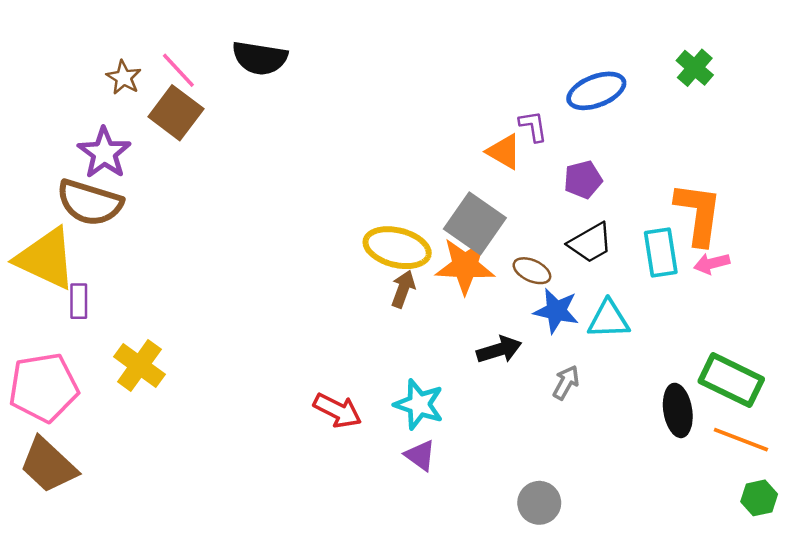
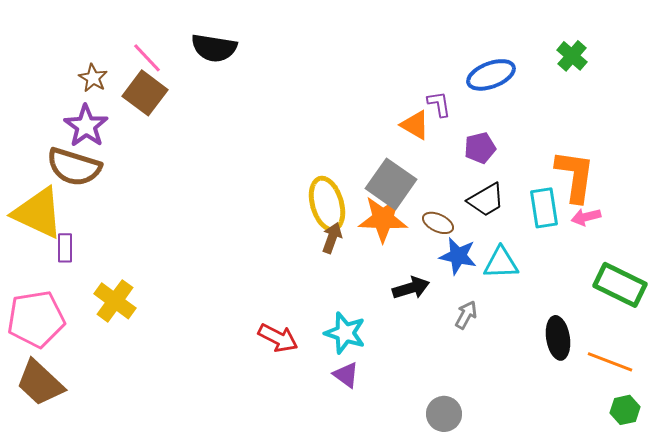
brown star: (124, 78) -> (93, 78), moved
yellow ellipse: (397, 248) -> (327, 204), turned 60
green rectangle: (731, 380) -> (620, 285), moved

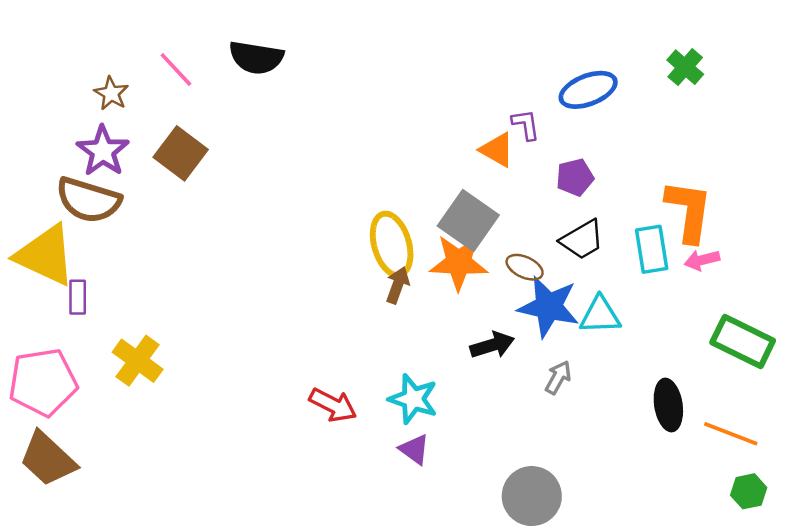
brown square: (145, 93) -> (181, 153), moved
blue star: (458, 256) -> (549, 307), size x1.4
gray circle: (444, 414) -> (532, 496), size x1.4

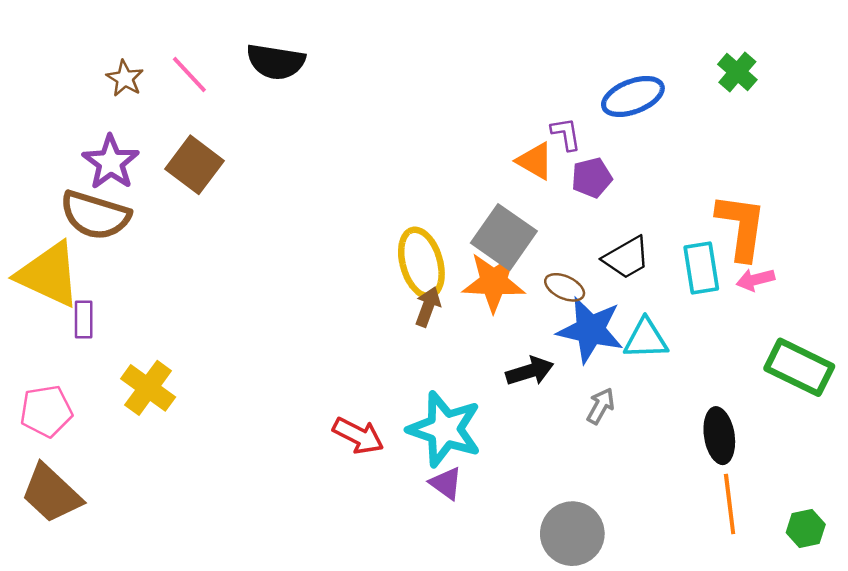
brown star: (111, 93) -> (125, 78), moved
purple pentagon: (575, 177) -> (592, 178), moved
pink pentagon: (43, 382) -> (46, 411), size x0.7
cyan star: (413, 399) -> (445, 429), size x1.4
orange line: (731, 434) -> (730, 504), moved, turned 62

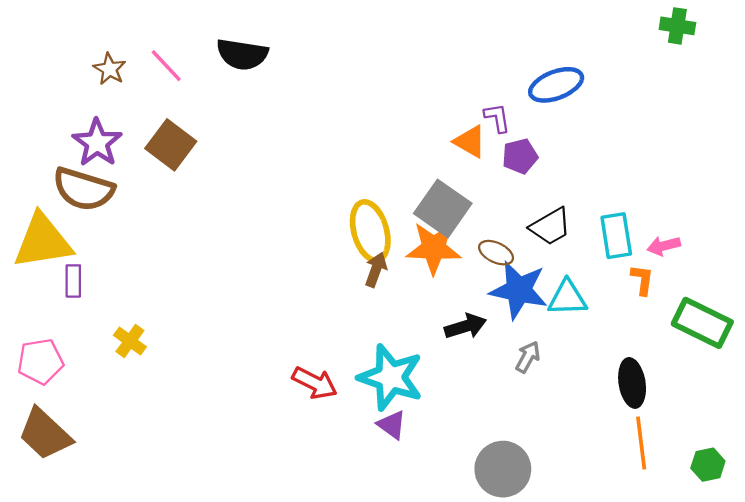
green cross: (737, 72) -> (677, 26), moved, turned -32
orange L-shape: (741, 227) -> (642, 280), moved, size x0.5
yellow triangle: (49, 274) -> (43, 241), turned -34
yellow cross: (148, 388) -> (130, 341), size x0.7

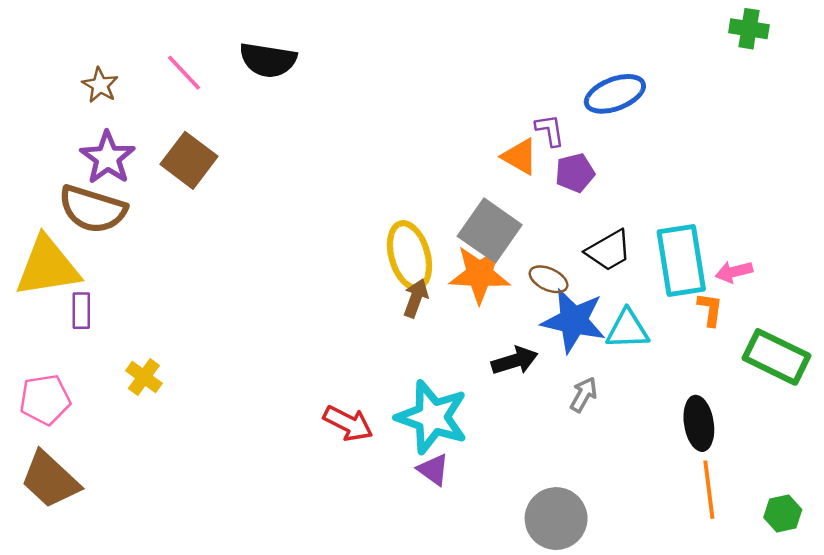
brown star: (110, 69) -> (100, 85), moved
cyan rectangle: (616, 236) -> (681, 260), size x1.4

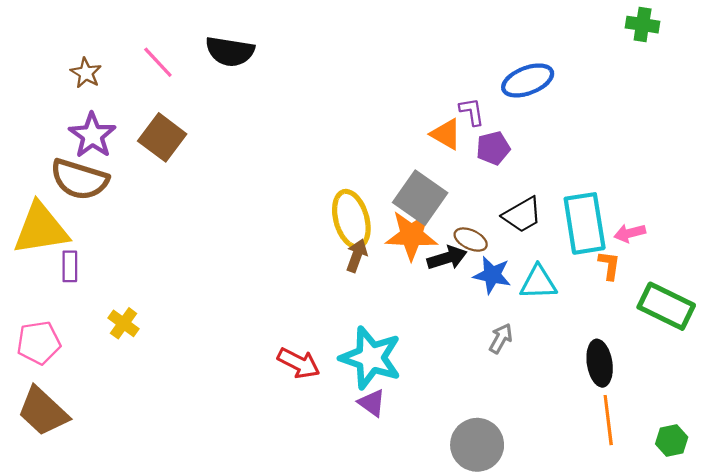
blue star: (574, 321) -> (492, 275), size x0.7
black arrow: (515, 361) -> (447, 258), moved

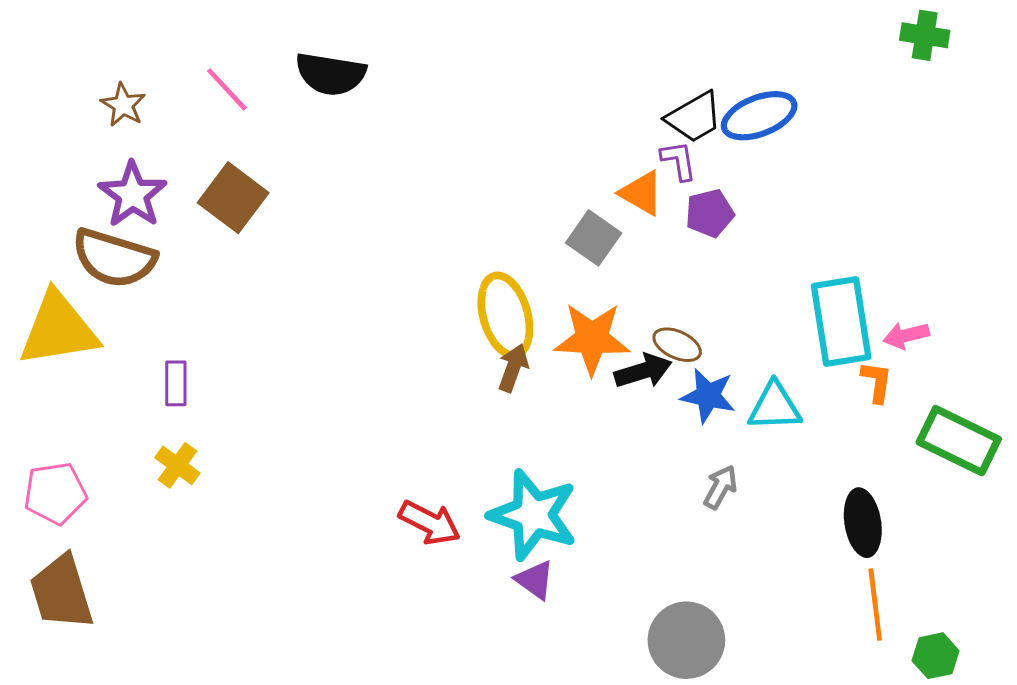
gray square: (420, 198) -> (594, 238), moved, size x0.7
black trapezoid: (522, 215) -> (694, 117), moved
purple rectangle: (70, 266) -> (176, 383), moved
brown trapezoid: (43, 411) -> (61, 592), turned 30
green hexagon: (672, 440) -> (935, 656), moved

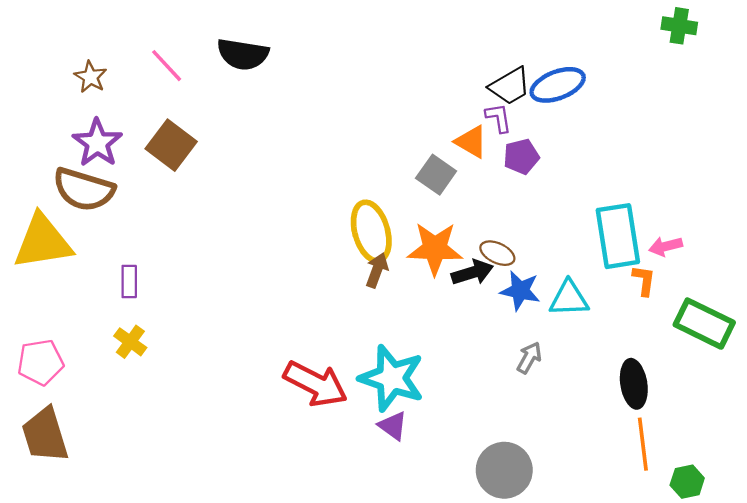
red arrow: (430, 523) -> (316, 384), size x1.4

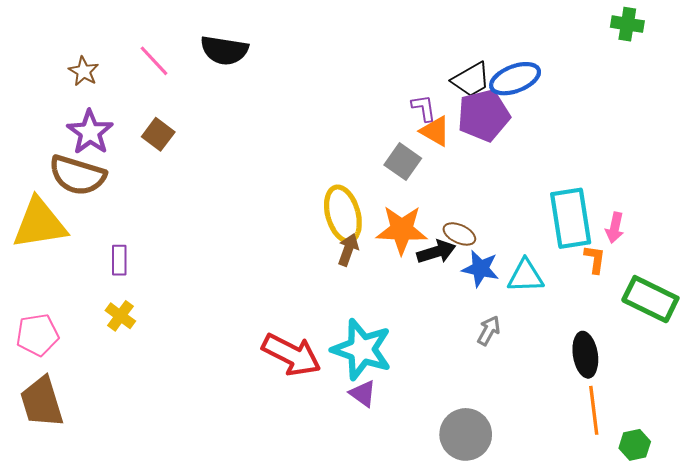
purple L-shape: (499, 118) -> (424, 108), moved
brown square: (171, 145) -> (158, 134), size x0.7
purple pentagon: (521, 157) -> (484, 115), moved, size x1.6
pink arrow: (666, 246) -> (615, 228), turned -64

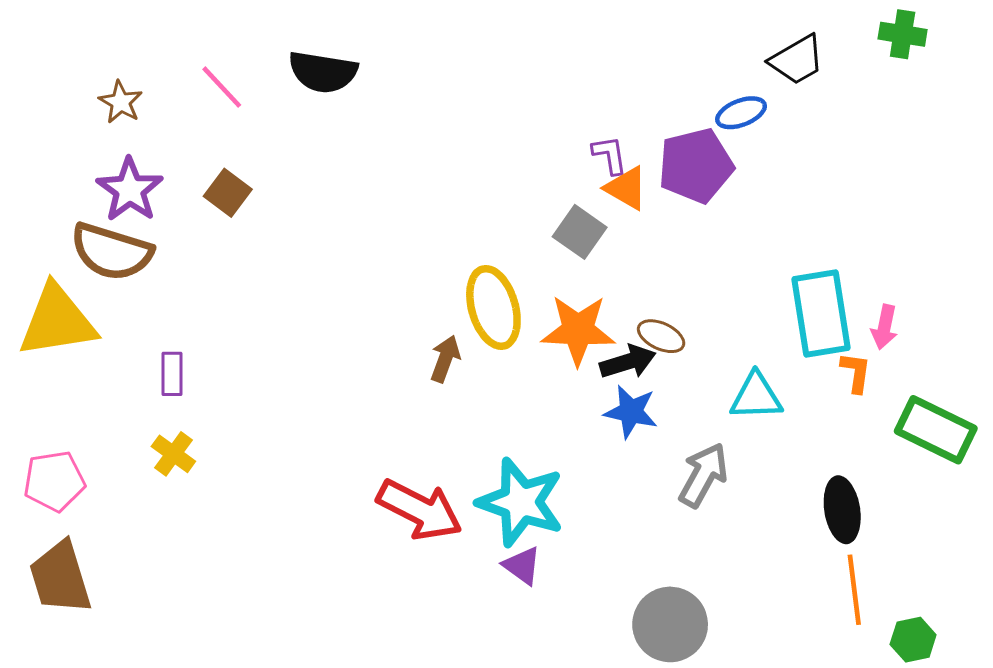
blue ellipse: (515, 79) -> (741, 113), size x0.7
black trapezoid: (471, 80) -> (797, 60), moved
brown arrow: (348, 250) -> (445, 359), moved
blue star: (480, 269) -> (631, 412), moved
gray arrow: (489, 331) -> (703, 475), size x1.5

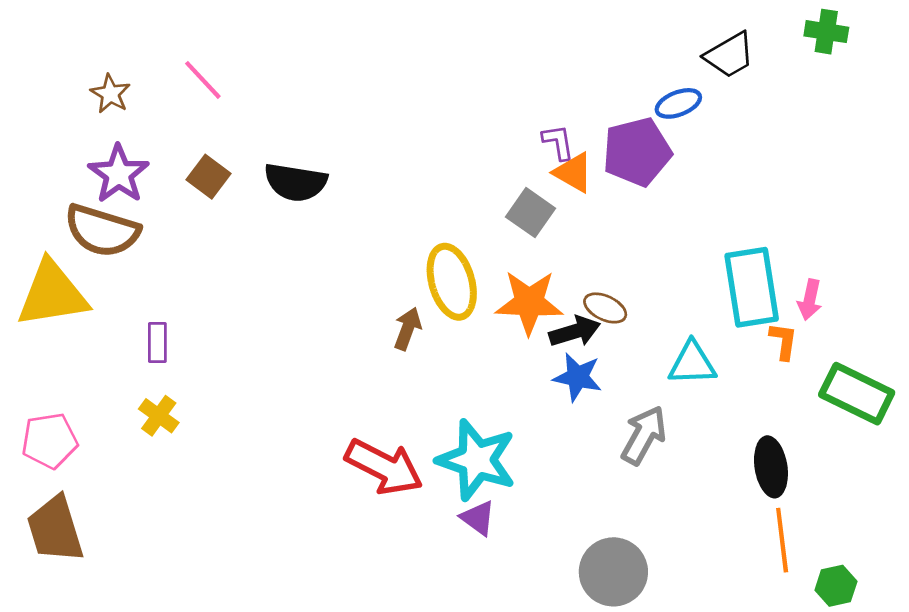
black semicircle: (323, 72) -> (296, 182), moved

